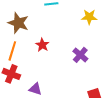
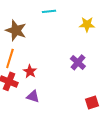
red star: (42, 45) -> (30, 71), moved

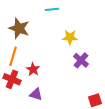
yellow star: (87, 24) -> (70, 37), moved

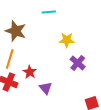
purple triangle: (36, 94) -> (46, 88), moved, turned 32

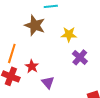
brown star: (16, 31) -> (35, 25), moved

